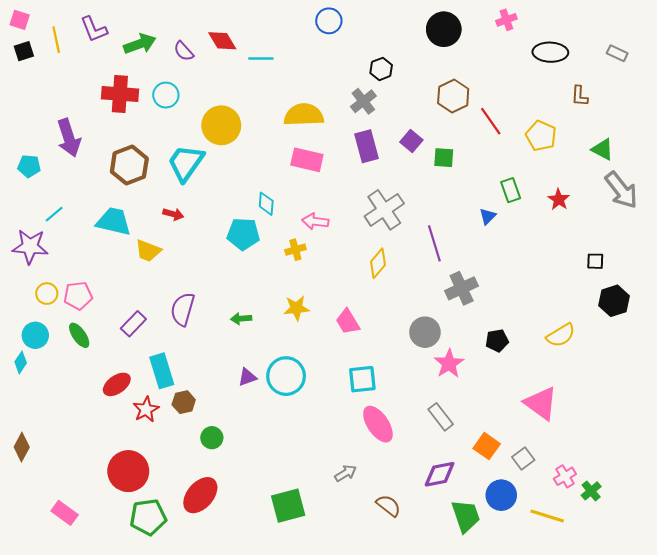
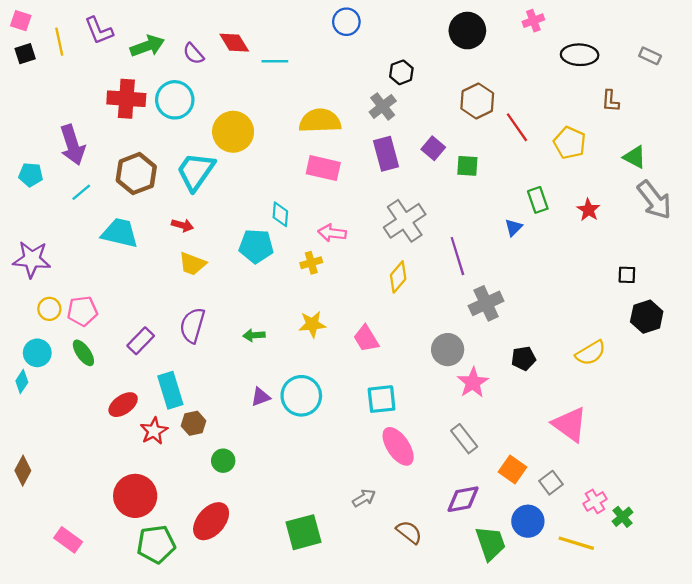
cyan circle: (166, 95) -> (175, 100), size x1.4
cyan line: (54, 214) -> (81, 192), moved
yellow trapezoid: (148, 251) -> (192, 264), moved

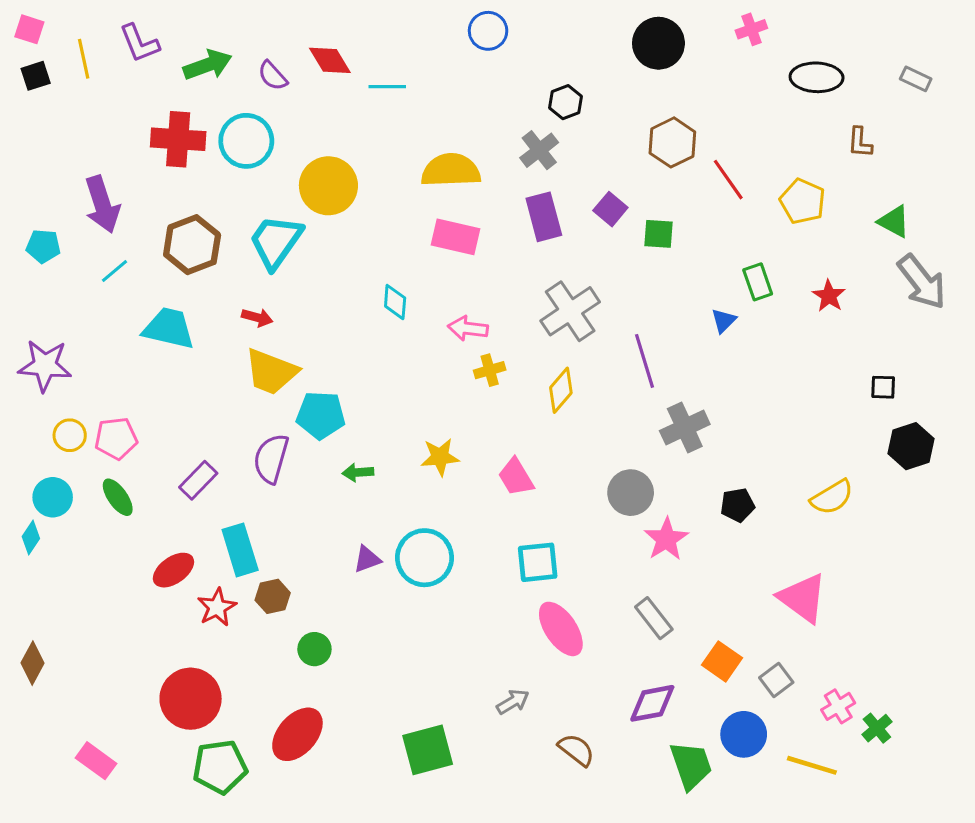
cyan pentagon: (256, 246) -> (321, 415), moved
yellow cross: (311, 263) -> (490, 370), moved
yellow trapezoid: (192, 264) -> (271, 372), size x1.4

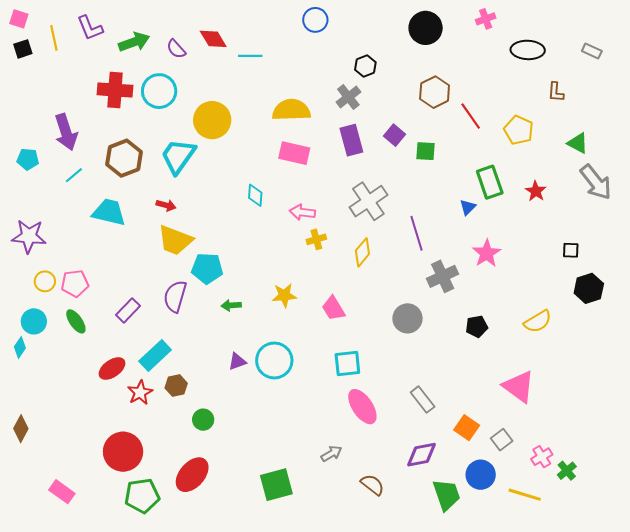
green rectangle: (758, 282) -> (490, 182), size x1.4
pink star: (666, 539) -> (487, 253), moved
cyan rectangle: (240, 550) -> (155, 355), turned 64

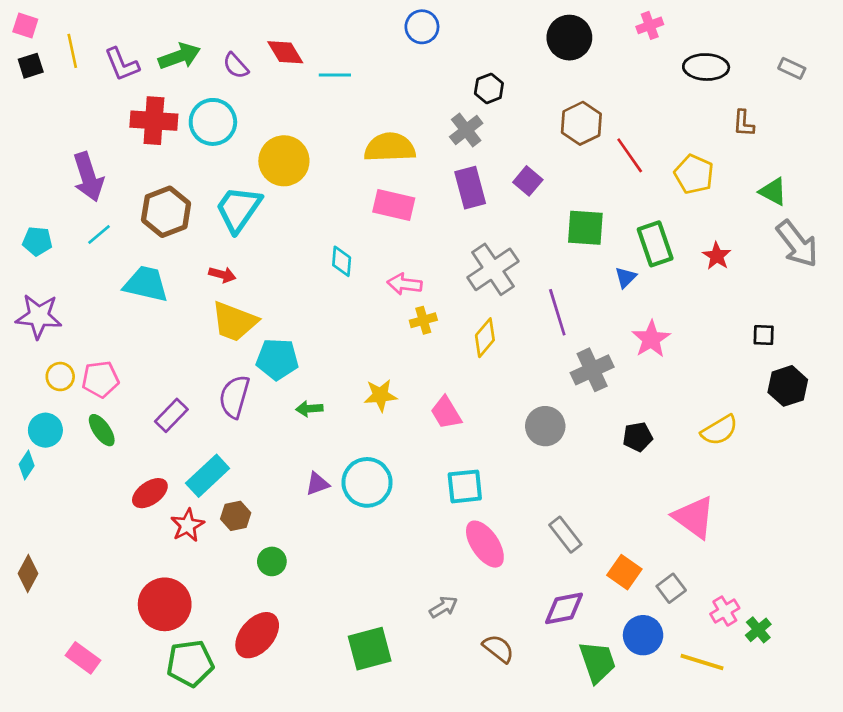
purple L-shape: (90, 28) -> (122, 64), moved
green square: (426, 151) -> (585, 228), moved, size x1.4
cyan pentagon: (28, 159) -> (37, 241), moved

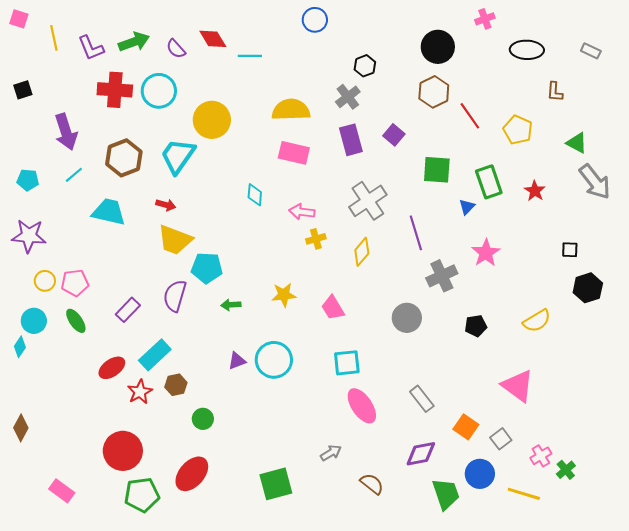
black circle: (569, 38) -> (438, 47), moved
black square: (31, 66) -> (23, 90), moved

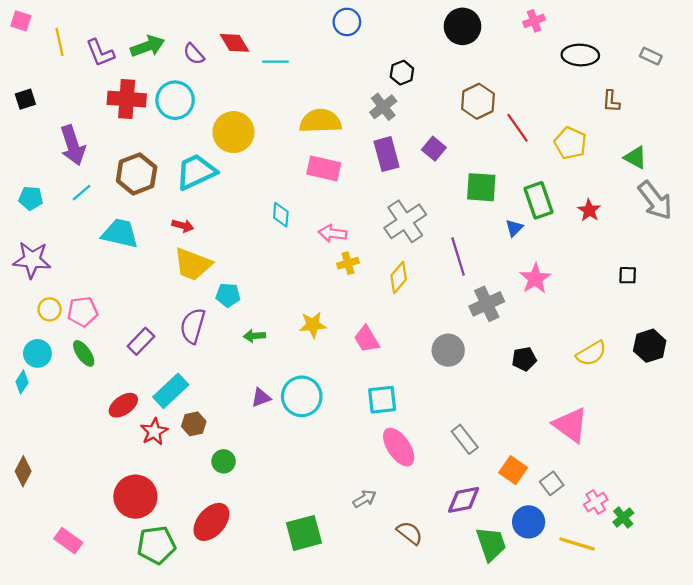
black circle: (438, 47) -> (463, 26), moved
cyan trapezoid: (178, 156) -> (196, 172), turned 30
cyan pentagon: (207, 268) -> (228, 295), size x0.7
black hexagon: (588, 288) -> (650, 346), moved

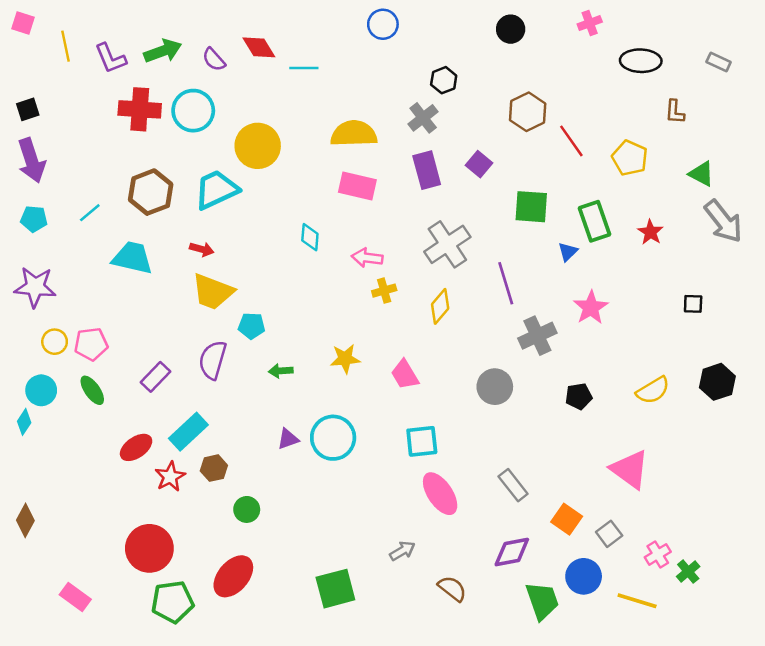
black circle: (463, 26) -> (511, 29), size x0.7
purple arrow: (73, 145) -> (31, 160), moved

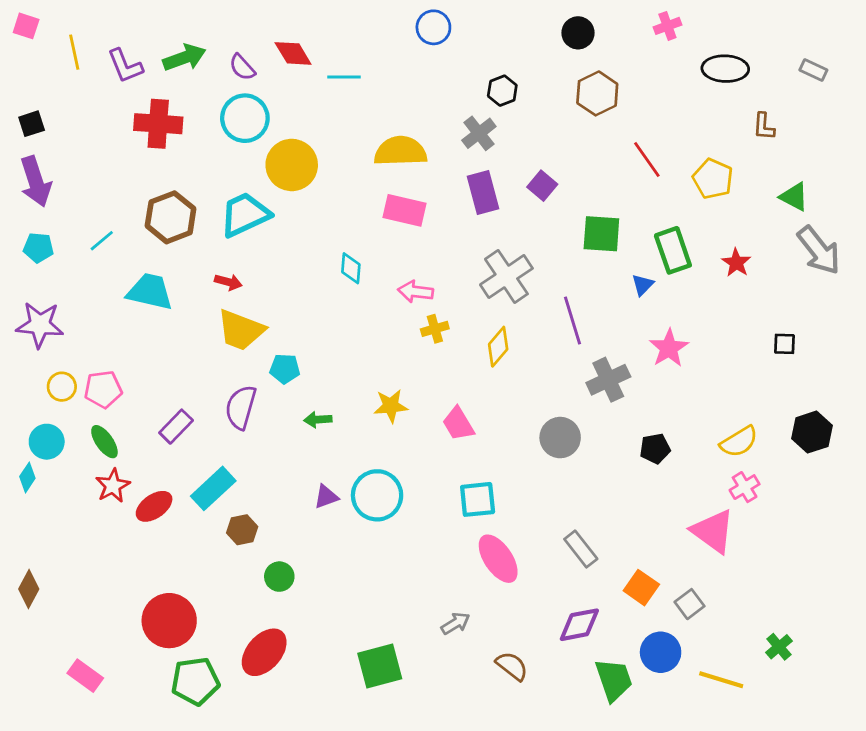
cyan circle: (193, 111) -> (245, 118), moved
brown hexagon: (528, 112) -> (597, 93), moved
red star: (170, 477) -> (113, 486), moved
pink cross: (658, 554) -> (745, 487), moved

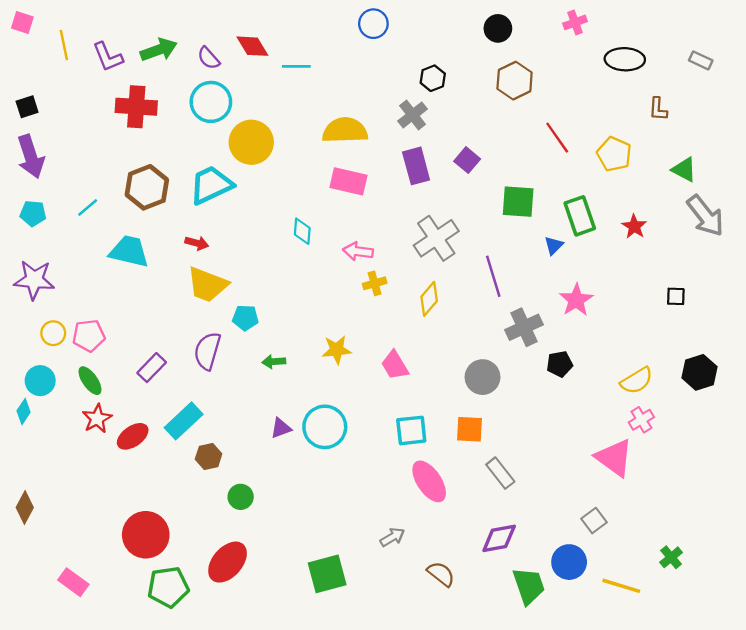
black pentagon: (655, 449) -> (560, 364), moved
orange square: (641, 588) -> (469, 429), moved, turned -32

